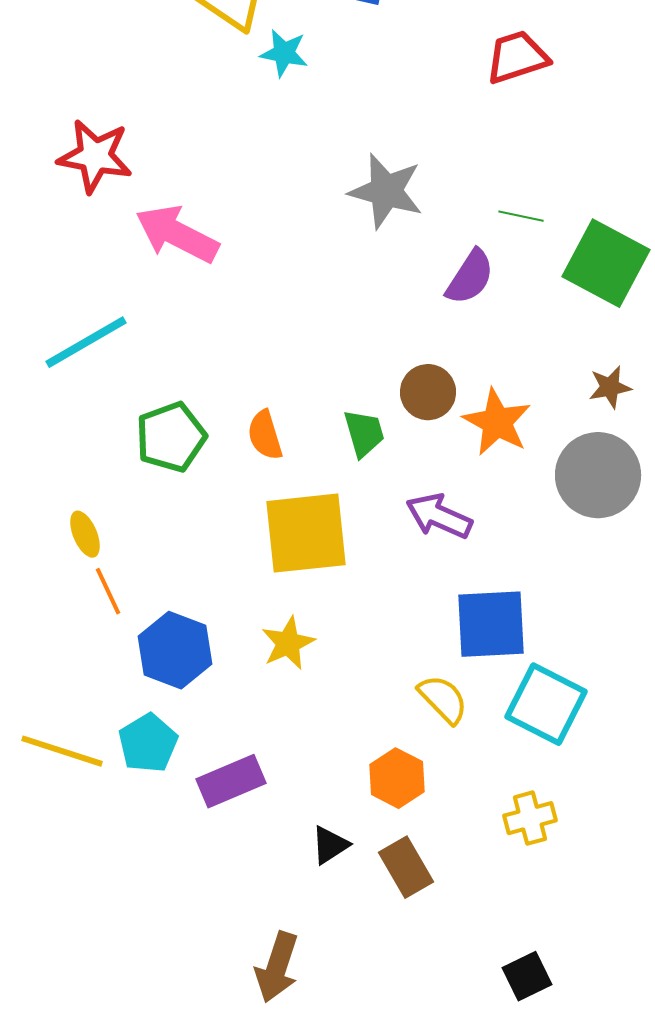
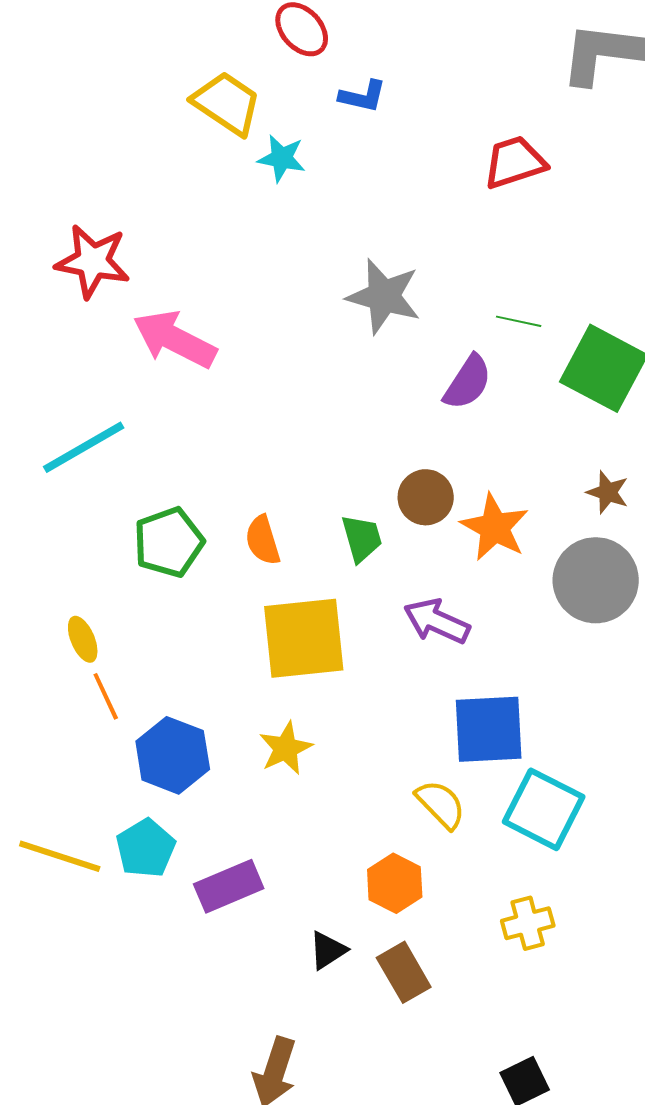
brown star: (610, 387) -> (608, 492), turned 30

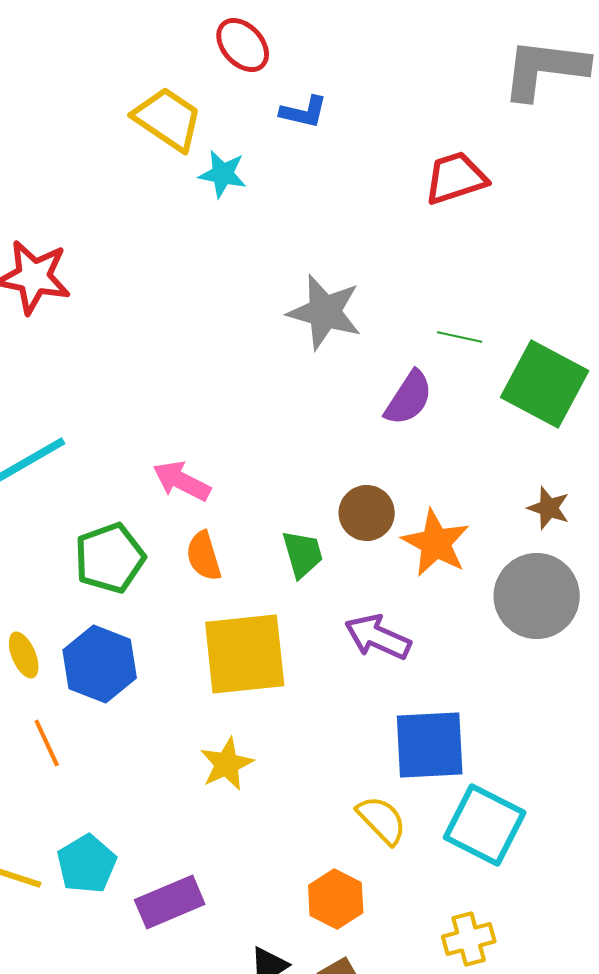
pink arrow: (175, 339) -> (182, 481), moved, size x0.7
orange line: (106, 696) -> (47, 743), moved
blue hexagon: (173, 755) -> (100, 664), moved

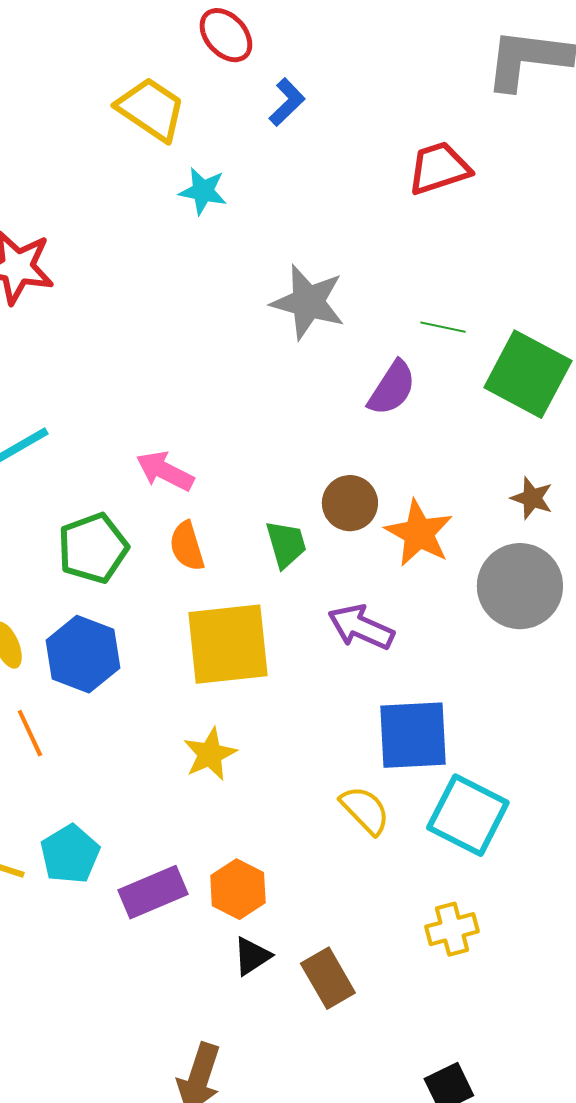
blue L-shape: (304, 112) -> (287, 102), turned -57
cyan star: (223, 174) -> (203, 191), moved
orange hexagon: (336, 899) -> (238, 889), moved

